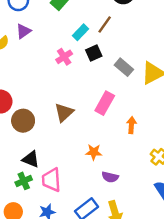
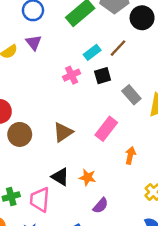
purple triangle: (23, 31) -> (34, 43), turned -42
black triangle: (31, 159) -> (60, 177), moved
purple semicircle: (110, 177) -> (101, 206), turned -70

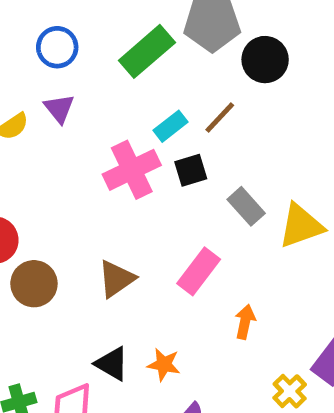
pink cross: (72, 75) -> (132, 170), size x1.6

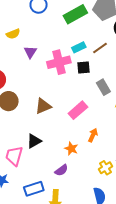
purple triangle: (59, 108) -> (30, 52), moved
black triangle: (112, 364) -> (34, 141), turned 49
orange star: (164, 364) -> (71, 149), moved

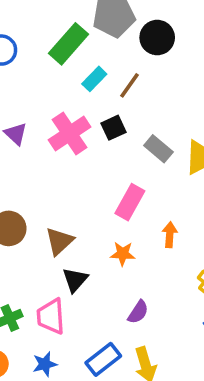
cyan rectangle: (79, 47) -> (94, 79), moved
brown triangle: (43, 106) -> (59, 241), moved
orange star: (71, 149) -> (123, 254), moved

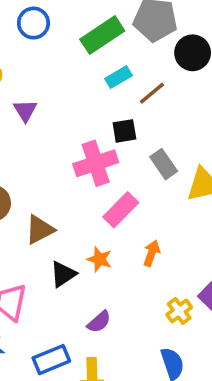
pink cross: (70, 133) -> (96, 163), moved
black triangle: (75, 280) -> (63, 274), moved

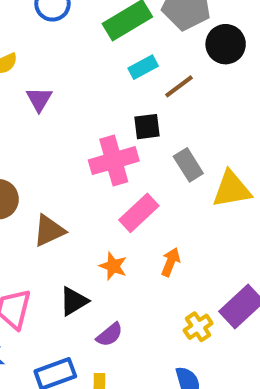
black triangle: (63, 274) -> (74, 301), moved

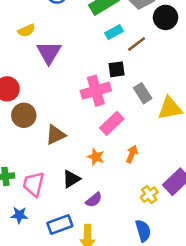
purple triangle: (39, 99) -> (49, 53), size x1.5

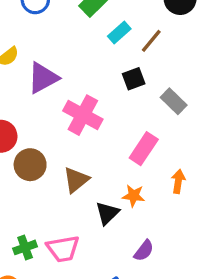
purple triangle: (49, 53) -> (43, 78), turned 44
pink cross: (96, 91) -> (83, 115), moved, turned -32
black triangle: (71, 179) -> (107, 213), moved
pink trapezoid: (34, 184) -> (63, 249), turned -100

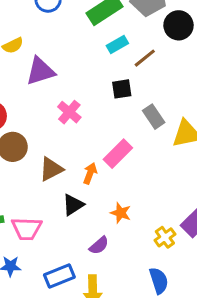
pink cross: (83, 115) -> (69, 112), size x0.7
orange arrow: (178, 181) -> (90, 173), moved
orange star: (134, 196) -> (121, 213), moved

